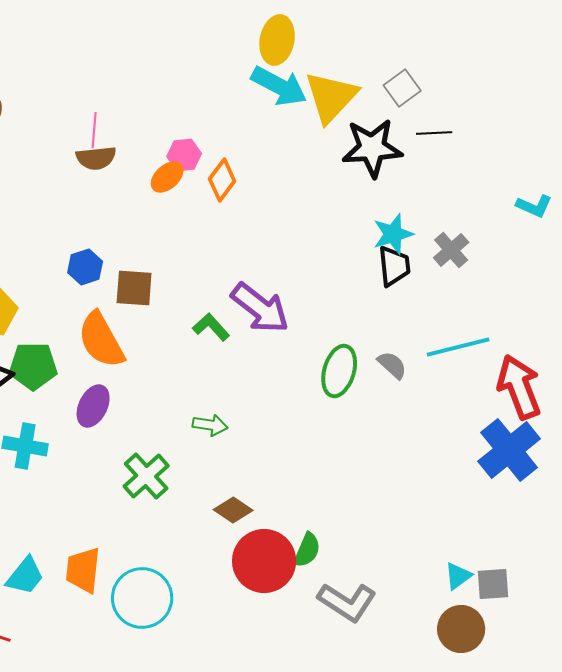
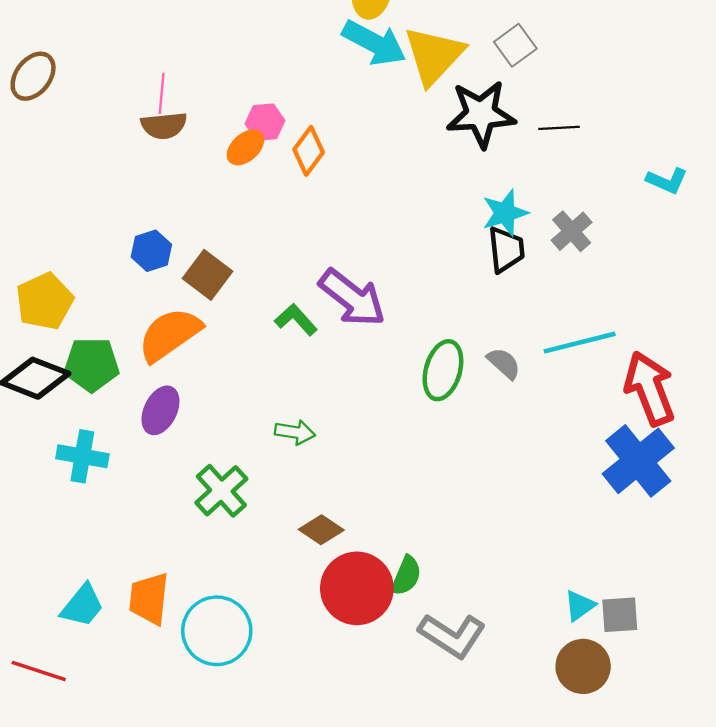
black line: (434, 133) -> (559, 128), moved
brown square: (134, 288) -> (208, 275), turned 33
orange semicircle: (101, 340) -> (170, 335), turned 84

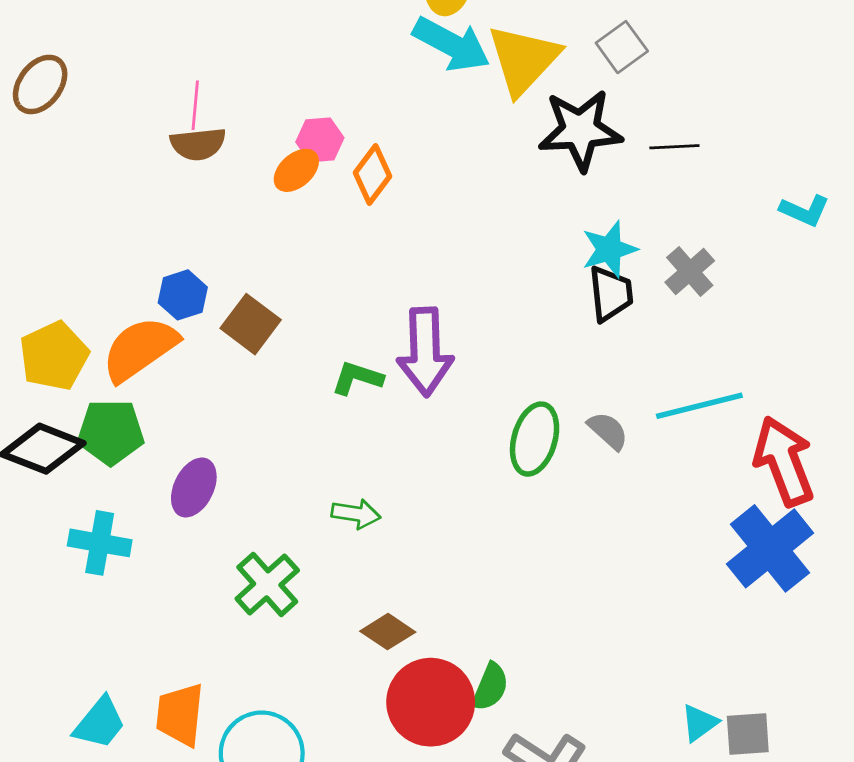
purple arrow: (352, 298) -> (425, 352), turned 50
green L-shape: (296, 320) -> (357, 378), turned -30
orange semicircle: (170, 335) -> (140, 349), moved

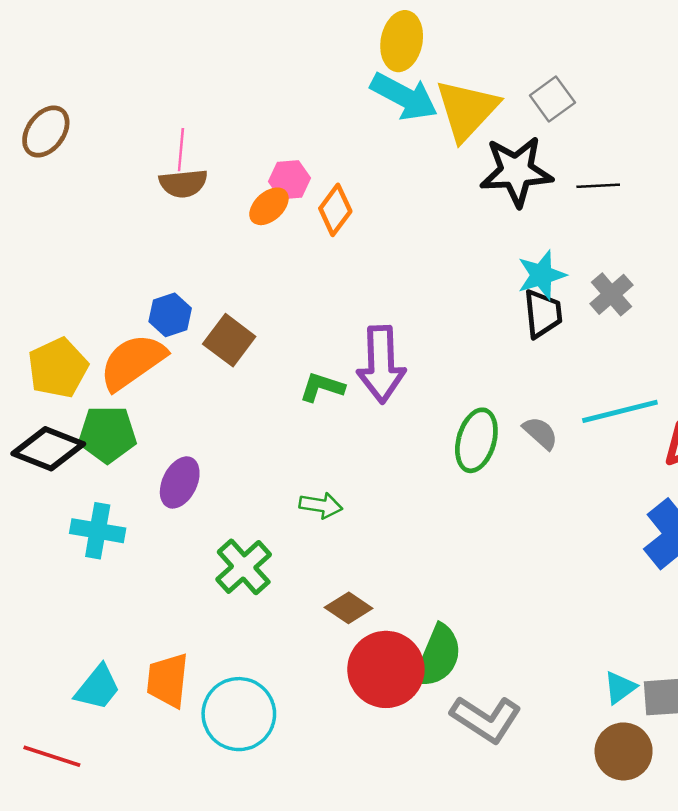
green semicircle: (490, 687) -> (438, 656), size x1.5

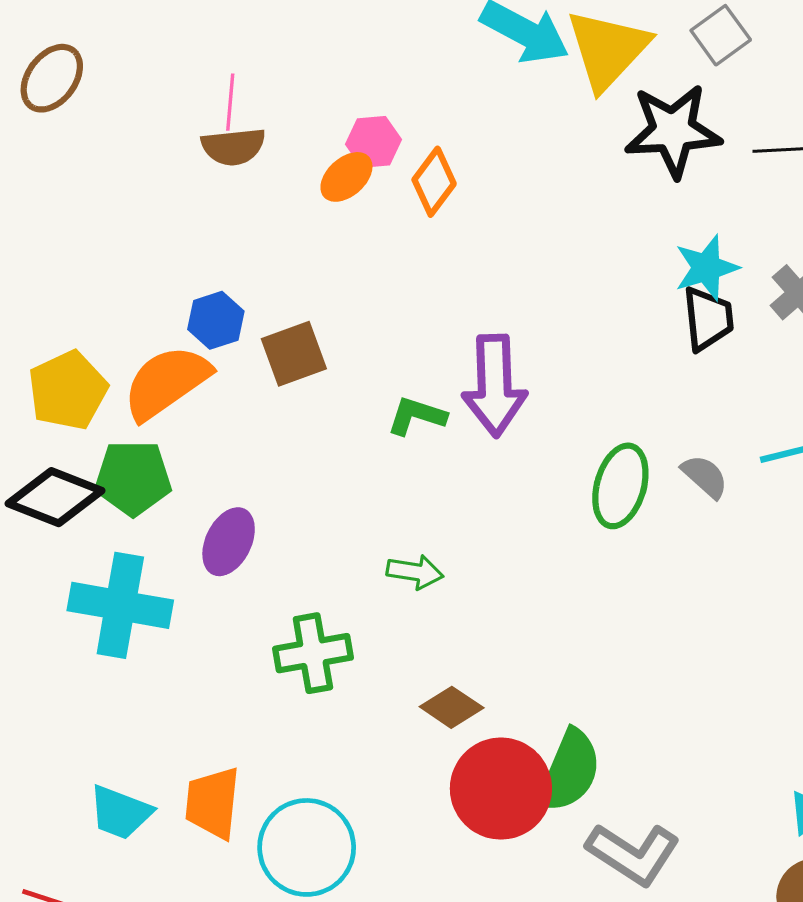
brown square: (229, 340) -> (294, 354), turned 33
cyan cross: (98, 531) -> (120, 605), size x1.4
green cross: (244, 567) -> (313, 653), turned 32
cyan trapezoid: (98, 688) -> (120, 812), turned 72

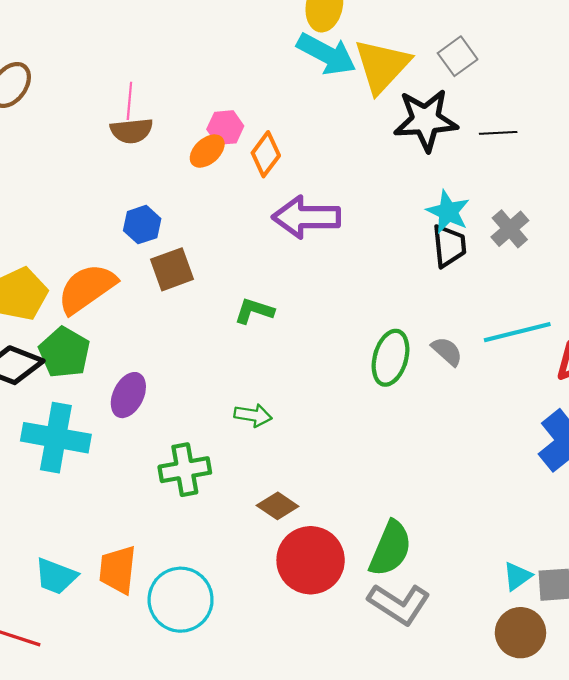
cyan star: (706, 268) -> (448, 212), turned -30
blue hexagon: (216, 320) -> (142, 225), moved
purple arrow: (495, 386) -> (306, 217), moved, turned 92
green pentagon: (133, 478) -> (64, 352), turned 30
green semicircle: (569, 771) -> (390, 548), moved

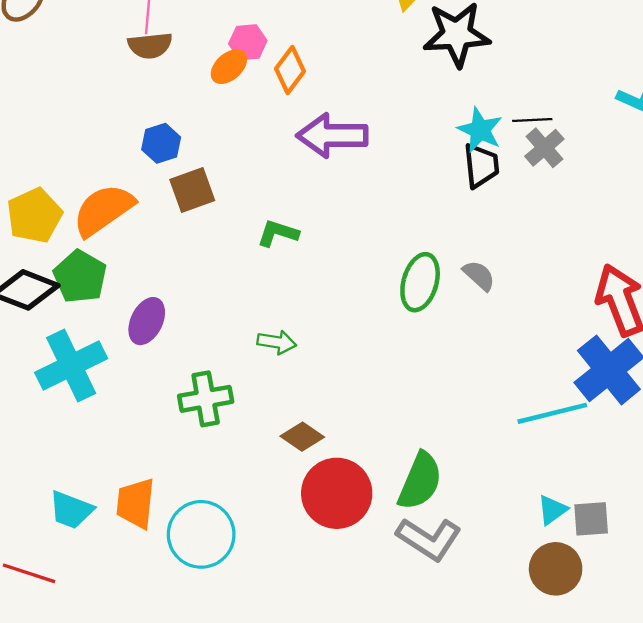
black line: (498, 133) -> (532, 120), moved
cyan line: (517, 332) -> (552, 413), moved
cyan cross: (56, 438) -> (71, 366), turned -36

